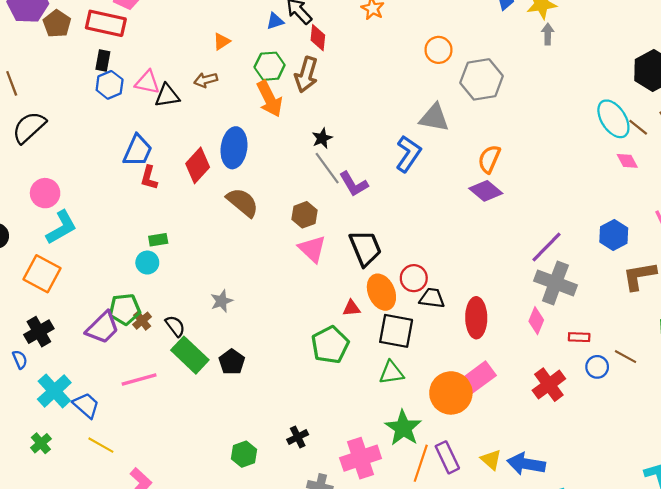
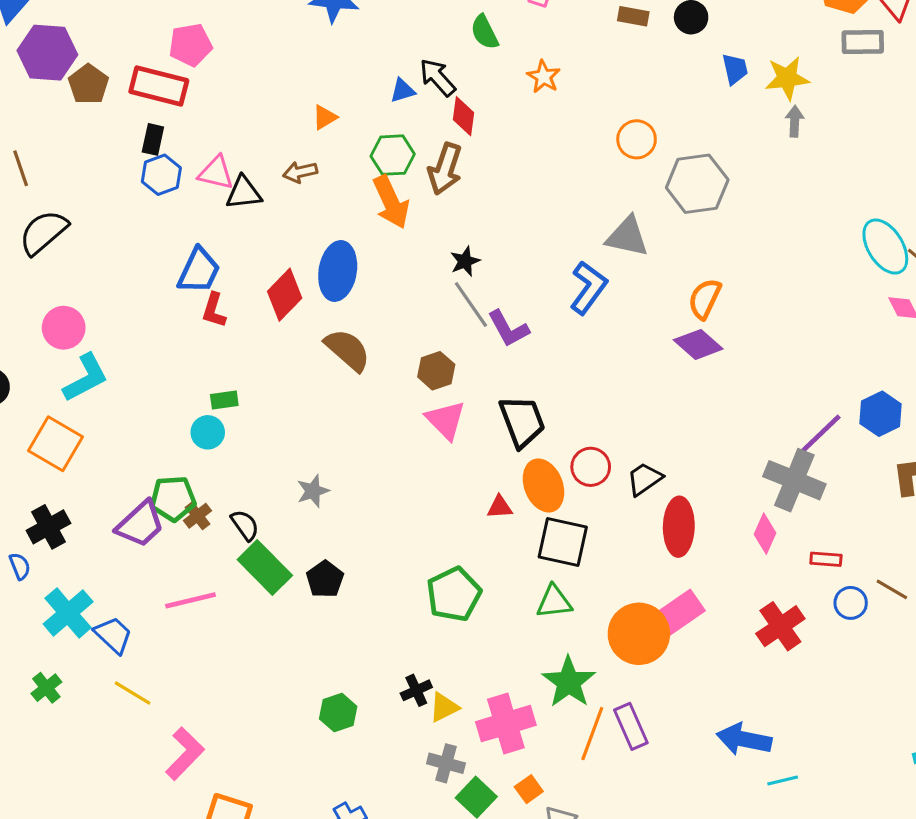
purple line: (547, 247) -> (819, 435), moved
black trapezoid: (432, 298) -> (644, 479), moved, turned -44
green pentagon: (330, 345) -> (454, 594), moved
yellow triangle: (491, 460) -> (444, 707), moved, turned 50

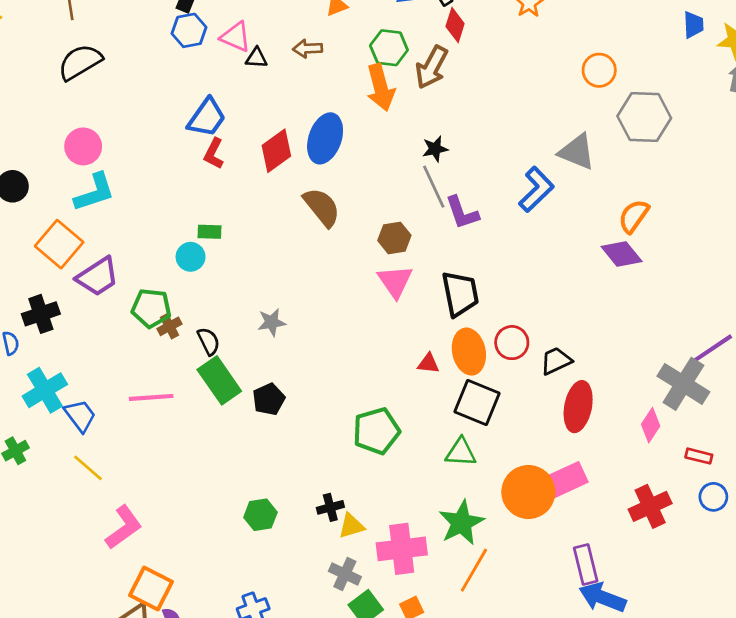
black triangle: (244, 193) -> (256, 58), size x0.7
purple trapezoid: (140, 524) -> (98, 277), moved
purple rectangle: (631, 726) -> (586, 564), moved

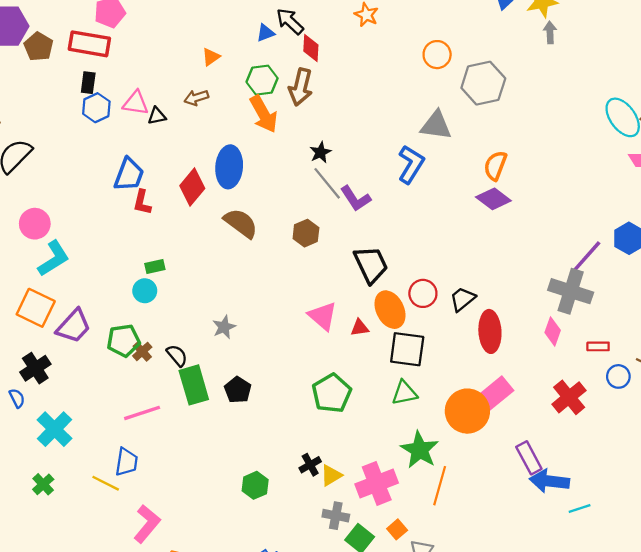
pink triangle: (395, 281) -> (323, 316), moved
green rectangle: (219, 380) -> (194, 385), turned 33
blue trapezoid: (80, 416) -> (126, 462), moved, turned 60

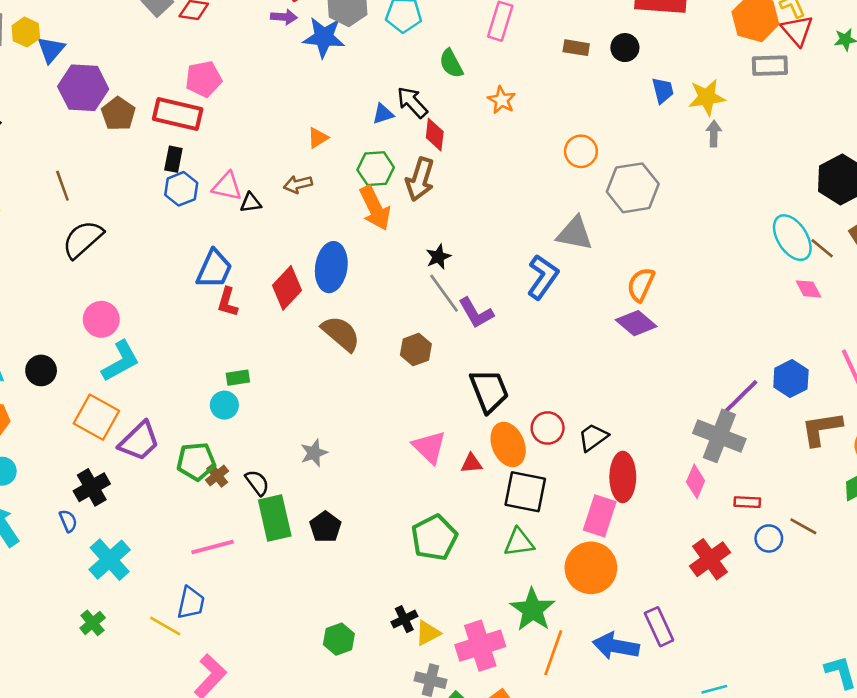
pink rectangle: (496, 393) -> (600, 516), moved, turned -36
blue arrow: (549, 481) -> (616, 646), moved

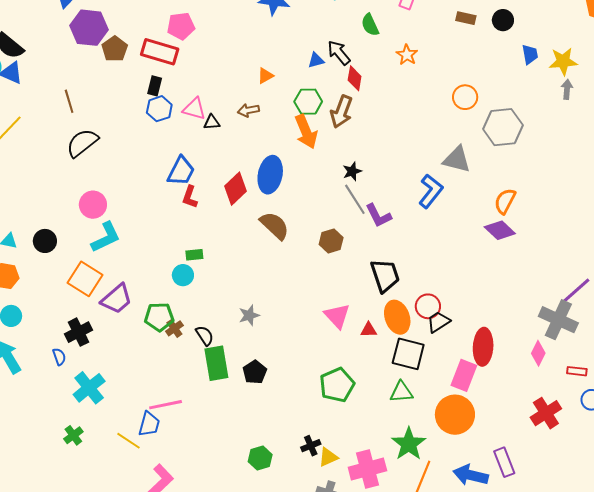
black trapezoid: (593, 437) -> (438, 322), moved
pink line: (213, 547) -> (166, 405), moved

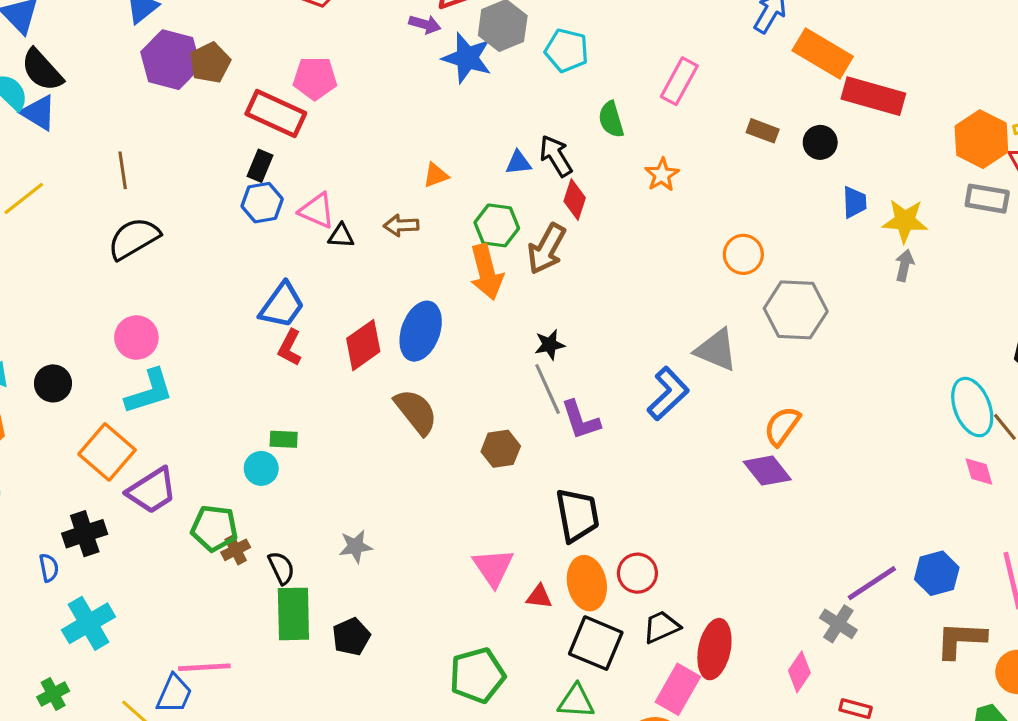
brown pentagon: (115, 49) -> (210, 63), moved
gray cross: (558, 320) -> (838, 624), size x0.6
black trapezoid: (438, 322) -> (661, 627), moved

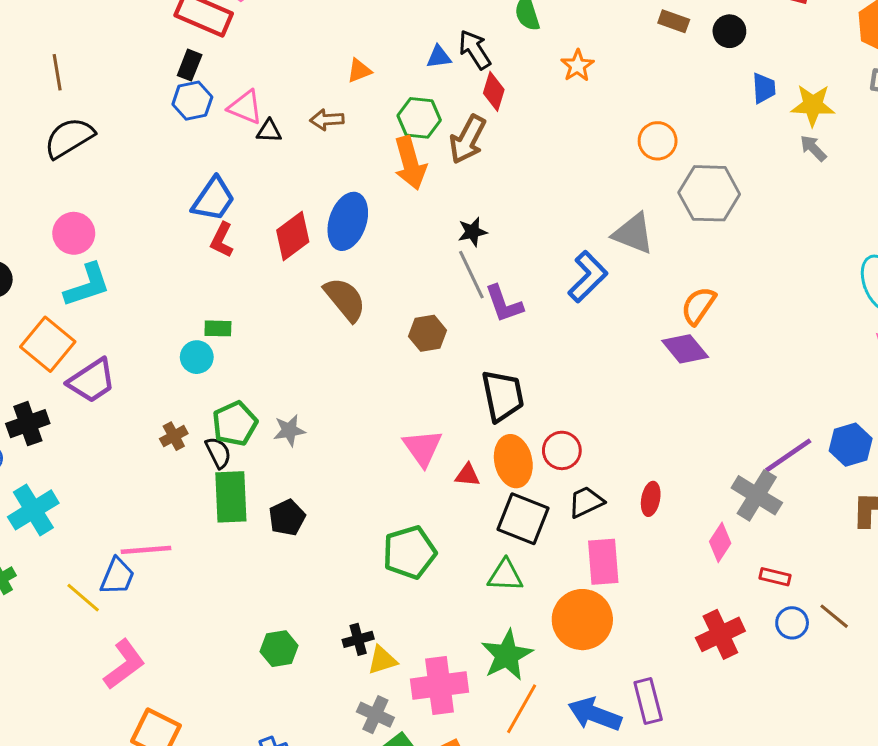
gray arrow: (904, 265) -> (813, 148), turned -56
green pentagon: (214, 528) -> (235, 424), moved, turned -30
gray cross: (838, 624) -> (757, 495), size x1.4
red ellipse: (714, 649) -> (651, 499), moved, size x0.6
pink rectangle: (678, 689) -> (603, 562), turned -33

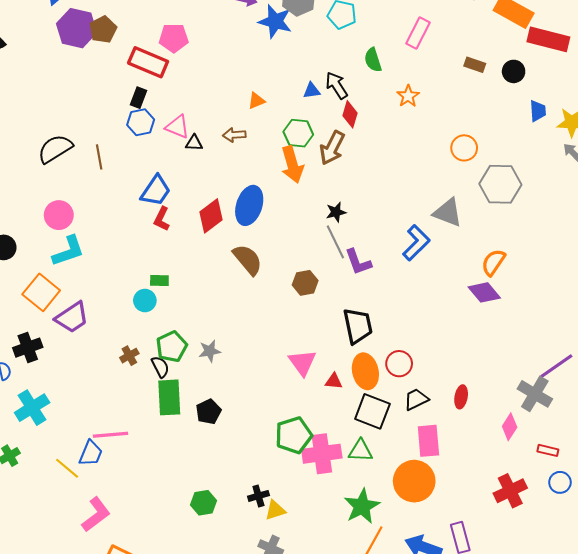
brown line: (57, 72) -> (99, 157), moved
pink cross: (440, 686) -> (322, 454), moved

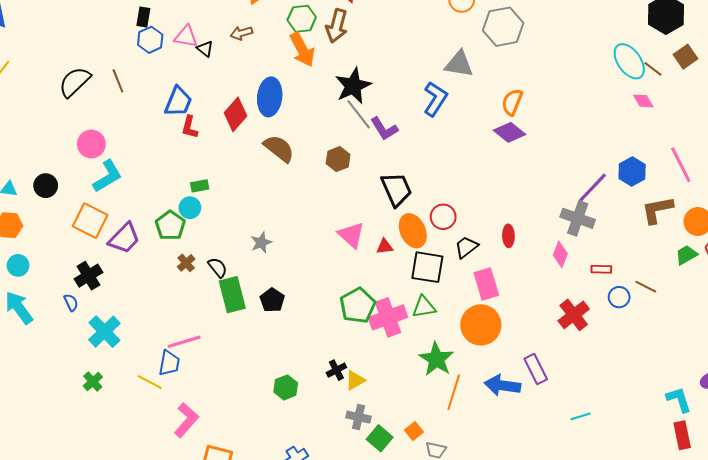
black triangle: (194, 143) -> (205, 49), turned 48
black star: (336, 212) -> (353, 86), size x1.8
green pentagon: (172, 347) -> (170, 226), moved

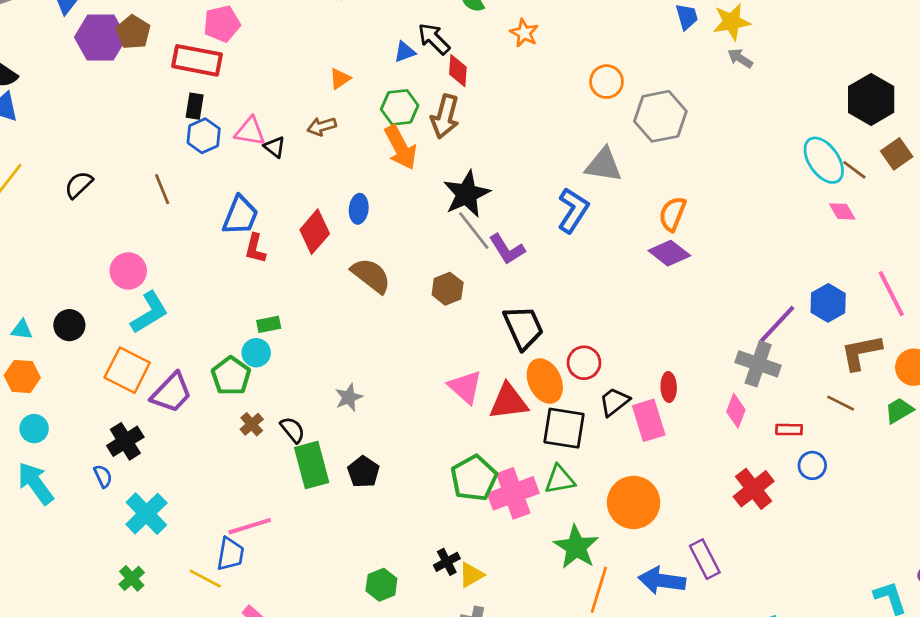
black semicircle: (75, 82) -> (79, 185), moved, size x0.7
blue ellipse: (270, 97) -> (359, 209), size x0.6
red triangle: (385, 246) -> (509, 402), size x1.8
pink rectangle: (486, 284) -> (649, 420), moved
brown line: (646, 287) -> (841, 403), moved

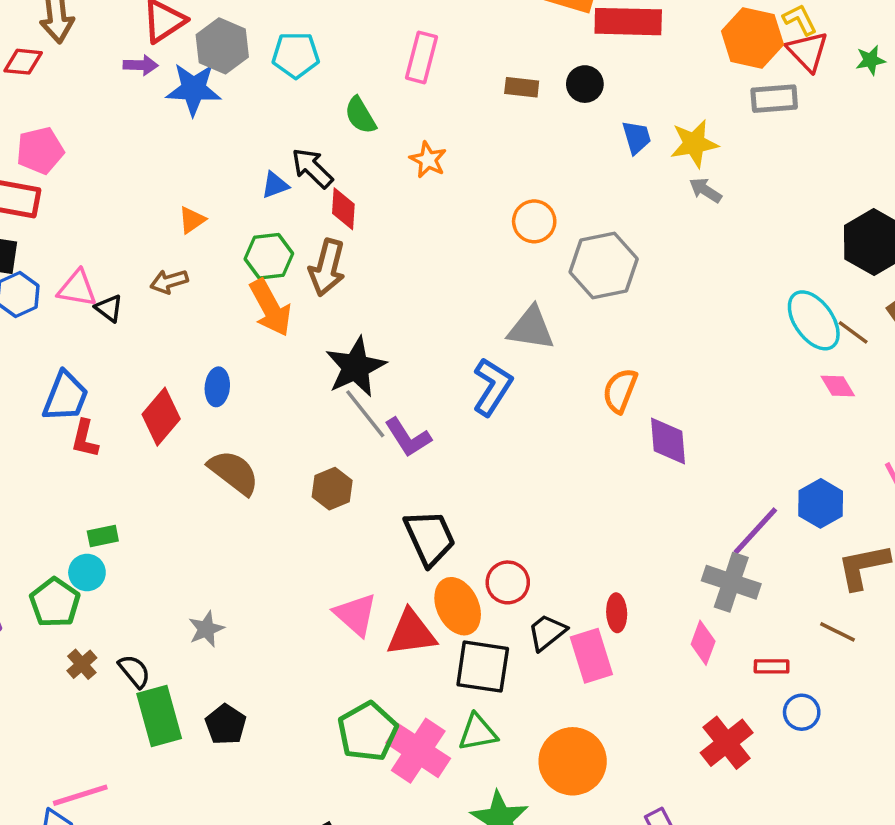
purple diamond: (669, 253) -> (668, 441), moved, turned 48
pink cross: (513, 493) -> (418, 751), turned -36

